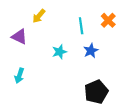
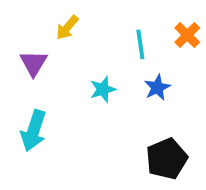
purple triangle: (19, 37) -> (34, 63), turned 35
cyan arrow: (19, 76) -> (34, 131), size x1.5

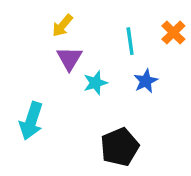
purple triangle: (34, 63) -> (69, 59), moved
black pentagon: (167, 159) -> (120, 147), moved

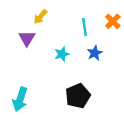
purple triangle: (69, 59) -> (27, 38), moved
cyan arrow: (31, 121) -> (20, 99), moved

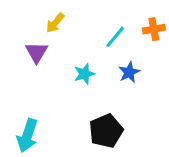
orange cross: (113, 21) -> (154, 29), turned 35
cyan line: (85, 27) -> (115, 37), turned 48

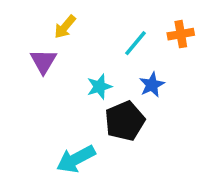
black pentagon: (106, 131) -> (125, 121), moved
cyan arrow: (27, 136) -> (76, 159), moved, turned 44

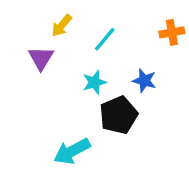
cyan line: (136, 43) -> (105, 39), moved
blue star: (152, 85) -> (144, 81), turned -30

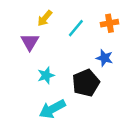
orange cross: (172, 32) -> (109, 23), moved
cyan star: (94, 82) -> (46, 75), moved

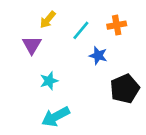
blue star: (105, 58) -> (98, 56), moved
black pentagon: (86, 83) -> (125, 89), moved

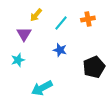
blue star: (98, 56) -> (60, 50), moved
cyan star: (49, 81) -> (18, 60), moved

